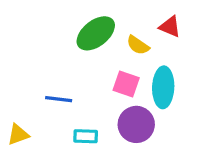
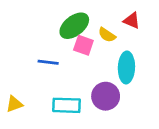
pink square: (126, 84) -> (83, 45), moved
blue line: (59, 99) -> (48, 62), moved
cyan rectangle: (86, 136) -> (66, 105), size x1.5

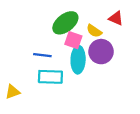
cyan ellipse: (126, 67) -> (78, 60), moved
purple circle: (106, 96) -> (101, 52), moved
cyan rectangle: (66, 105) -> (50, 77), moved

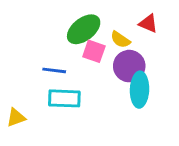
cyan ellipse: (78, 60) -> (140, 90), moved

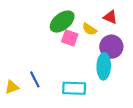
purple circle: (129, 66) -> (111, 47), moved
blue line: (54, 70) -> (35, 79), moved, turned 56
cyan rectangle: (64, 98) -> (74, 88), moved

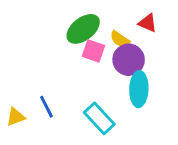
purple circle: (111, 47) -> (129, 60), moved
cyan rectangle: (74, 88) -> (99, 118), turned 45

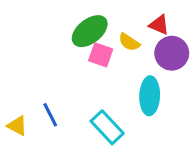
purple circle: (129, 60) -> (172, 53), moved
yellow triangle: (16, 117) -> (17, 126), turned 48

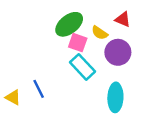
purple circle: (172, 53) -> (118, 52), moved
cyan ellipse: (150, 96) -> (115, 97), moved
cyan rectangle: (107, 127) -> (83, 67), moved

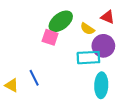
pink square: (78, 43) -> (50, 37), moved
cyan rectangle: (83, 67) -> (88, 58), moved, turned -50

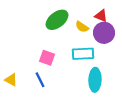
pink square: (50, 37) -> (47, 58), moved
purple circle: (103, 46) -> (104, 33), moved
blue line: (34, 78) -> (40, 80), moved

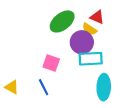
red triangle: (101, 16) -> (97, 17), moved
purple circle: (104, 33) -> (82, 42), moved

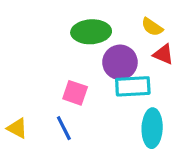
red triangle: (97, 17) -> (163, 54), moved
green ellipse: (62, 21) -> (91, 32), turned 35
yellow semicircle: (89, 29) -> (152, 27), moved

